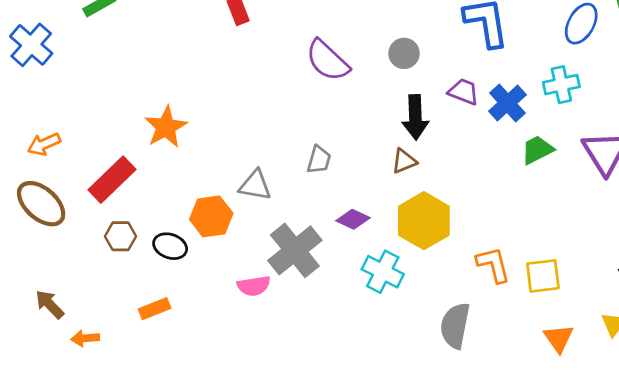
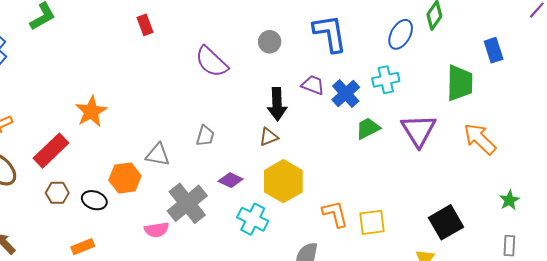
gray circle: (404, 53) -> (270, 42), moved

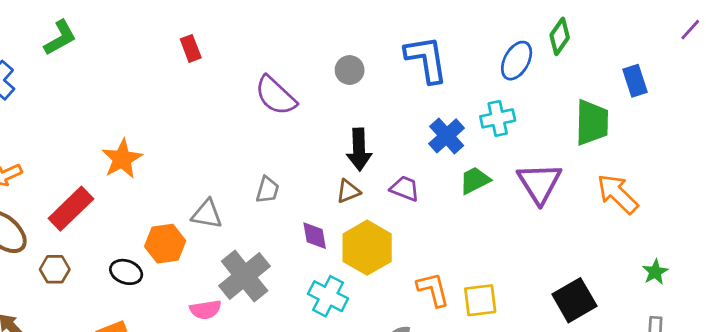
purple trapezoid: (313, 85) -> (405, 188), moved
purple diamond: (231, 180) -> (315, 236), moved, turned 55
brown hexagon: (57, 193) -> (55, 269), moved

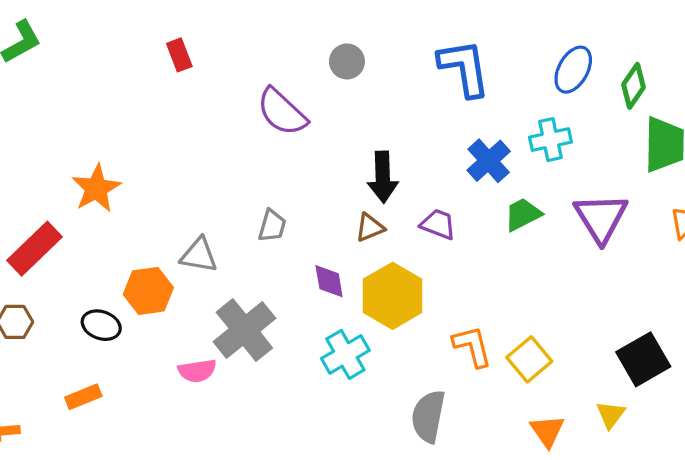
green diamond: (560, 36) -> (633, 86), moved
gray circle: (350, 70) -> (347, 61), moved
cyan cross: (328, 296) -> (345, 354), turned 33
yellow square: (480, 300) -> (529, 359), turned -33

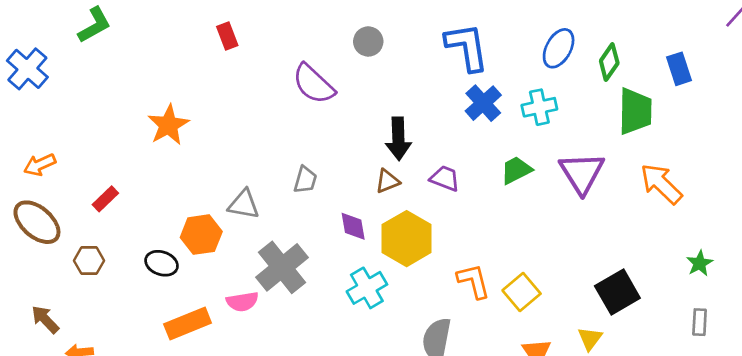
blue cross: (489, 161) -> (483, 103), moved
orange star: (96, 188) -> (168, 125), moved
red rectangle: (34, 249) -> (105, 199), size x0.6
orange rectangle: (83, 397) -> (188, 323), moved, size x1.5

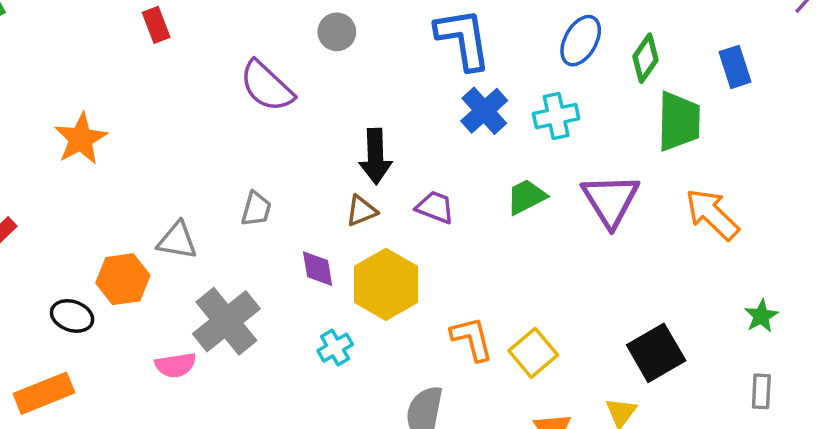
cyan cross: (367, 288) -> (335, 348), size x0.7
orange rectangle: (188, 323) -> (44, 393), moved

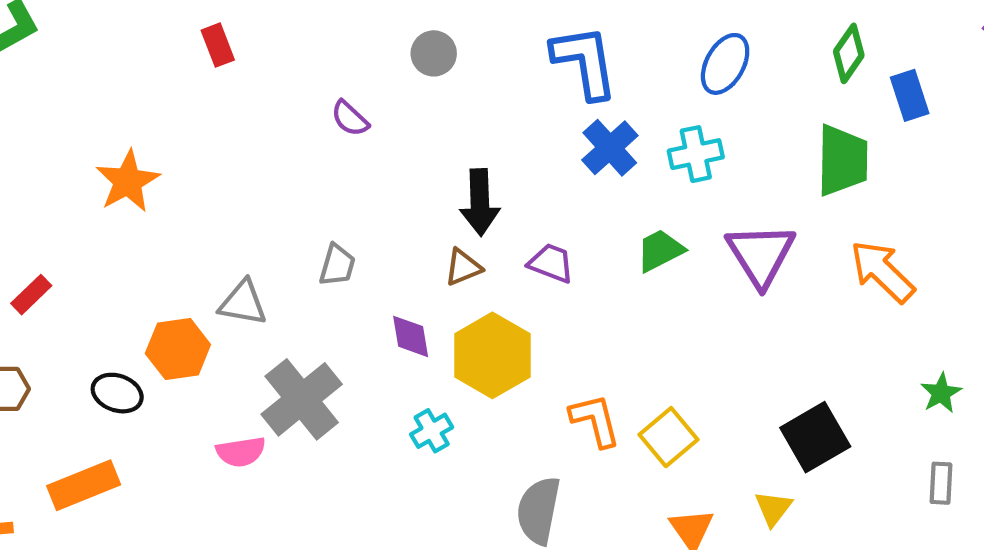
green diamond: (646, 58) -> (849, 53), moved
purple semicircle: (267, 86) -> (350, 118), size x0.6

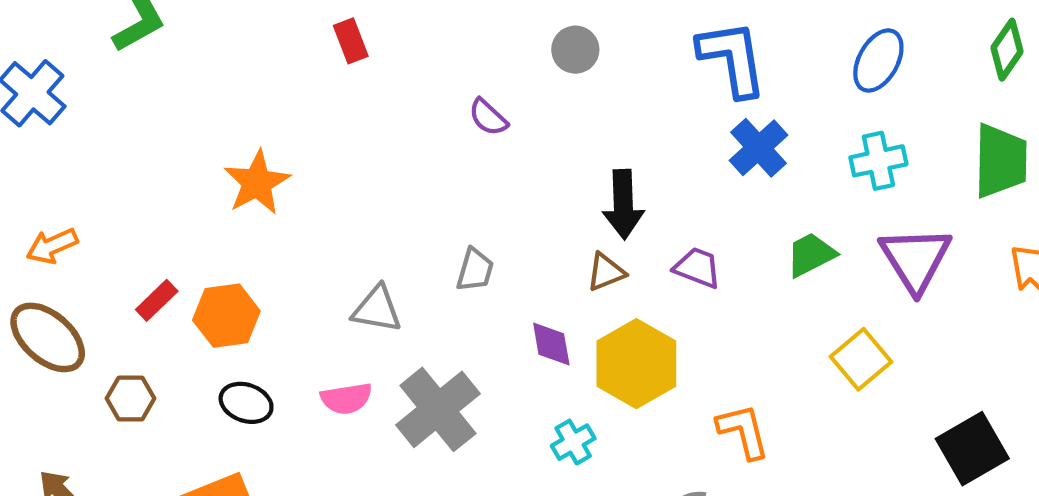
cyan cross: (696, 154) -> (878, 161), moved
orange hexagon: (178, 349) -> (226, 316), moved
yellow square: (668, 437) -> (861, 359), moved
pink semicircle: (241, 452) -> (346, 398), moved

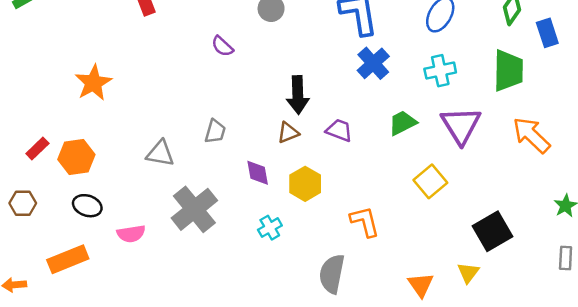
yellow hexagon: (636, 364) -> (305, 184), size x0.7
pink semicircle: (346, 398) -> (131, 234), moved

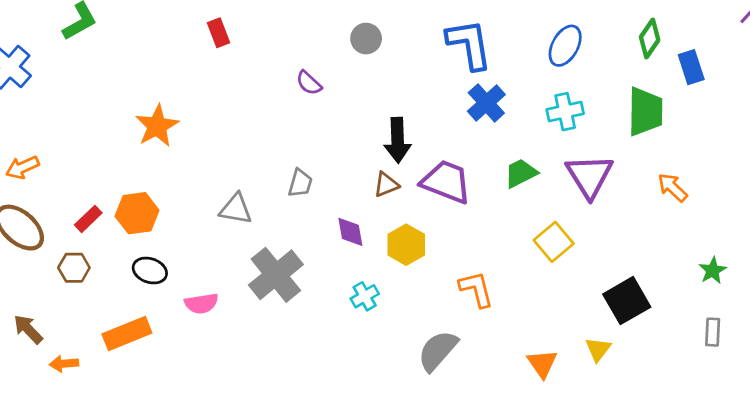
purple trapezoid: (339, 130) -> (446, 182), size x1.6
orange arrow: (531, 135) -> (673, 187), size x0.7
red rectangle: (37, 148) -> (88, 219), moved
gray semicircle: (332, 274) -> (438, 351), turned 30

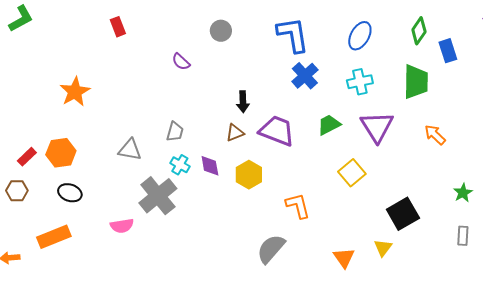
black arrow: (398, 140) -> (243, 102), size x0.7
cyan cross: (365, 296) -> (180, 165), moved, turned -30
pink semicircle: (201, 303) -> (122, 226), moved

